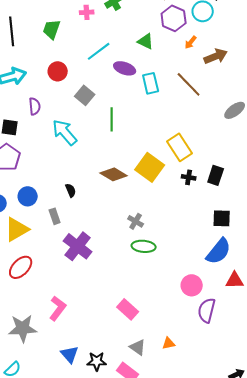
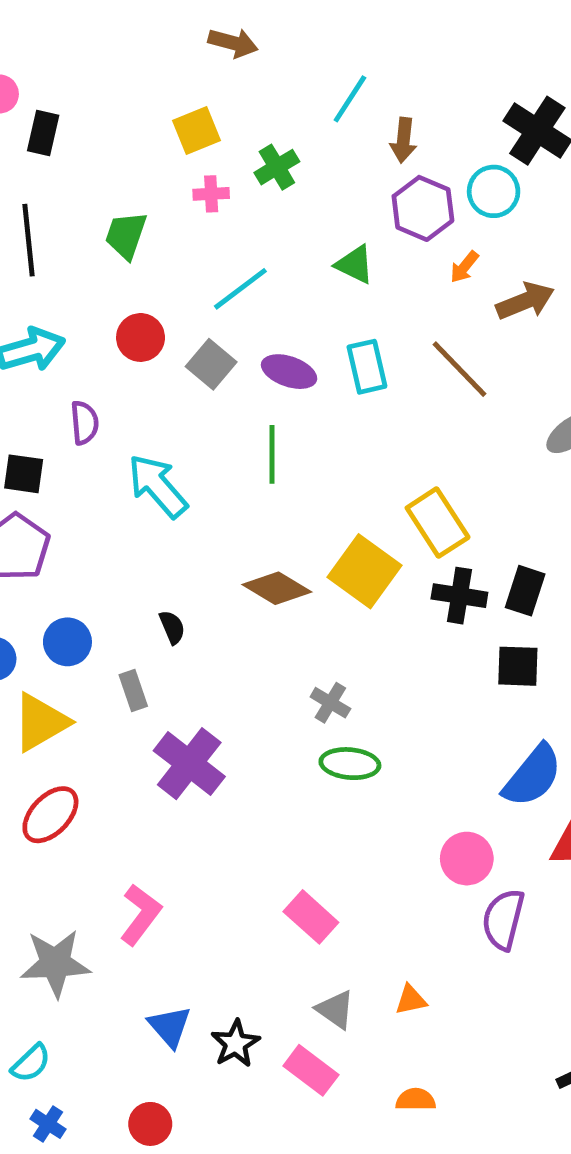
purple ellipse: (125, 68) -> (289, 372), moved
gray square: (85, 95) -> (211, 364), moved
black cross: (189, 177) -> (459, 596), size x1.5
black square: (222, 218) -> (518, 666), moved
black star: (97, 361) -> (235, 1044), turned -30

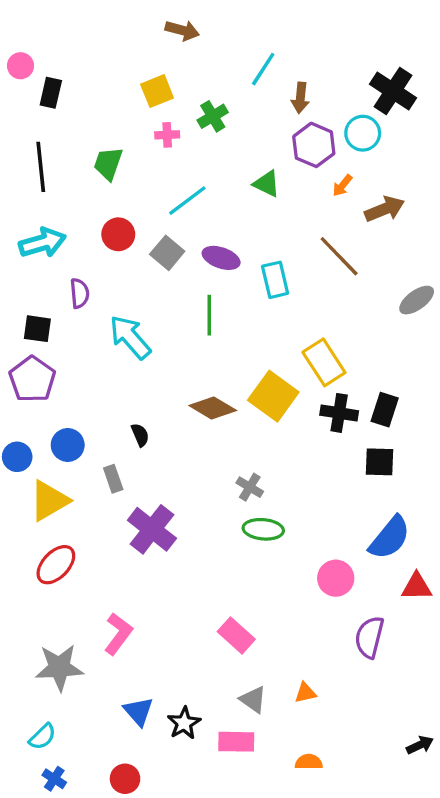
cyan rectangle: (367, 367) -> (275, 280), moved
pink circle: (467, 859) -> (336, 578), moved
pink rectangle: (311, 1070) -> (236, 742), turned -36

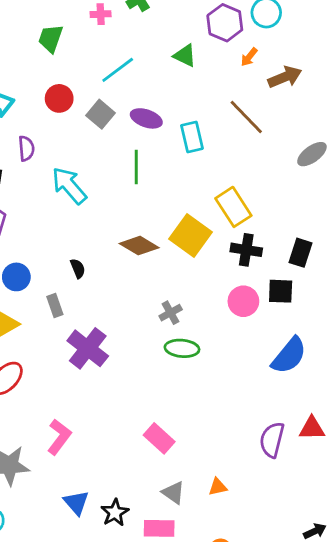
black rectangle: (385, 410) -> (301, 253), moved
gray cross: (250, 487) -> (171, 313), turned 30
pink circle: (336, 578) -> (243, 301), moved
red triangle: (417, 587) -> (312, 428), moved

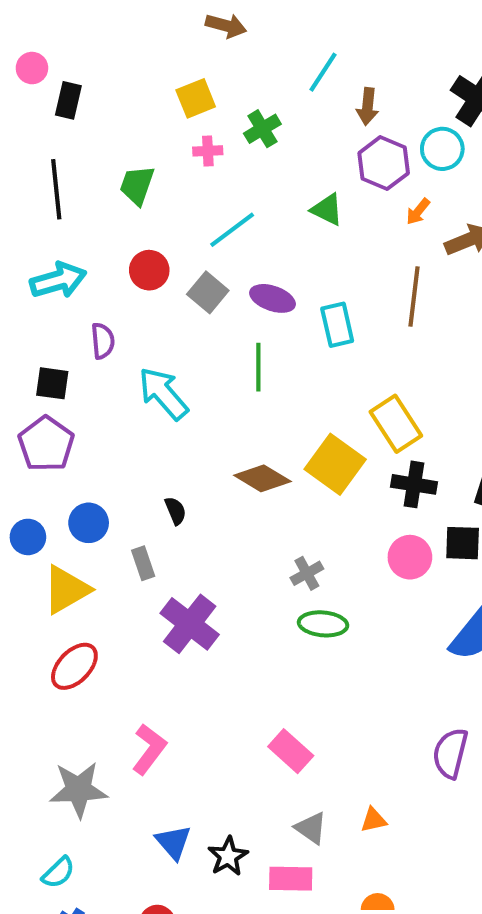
brown line: (246, 117) -> (414, 296), turned 51

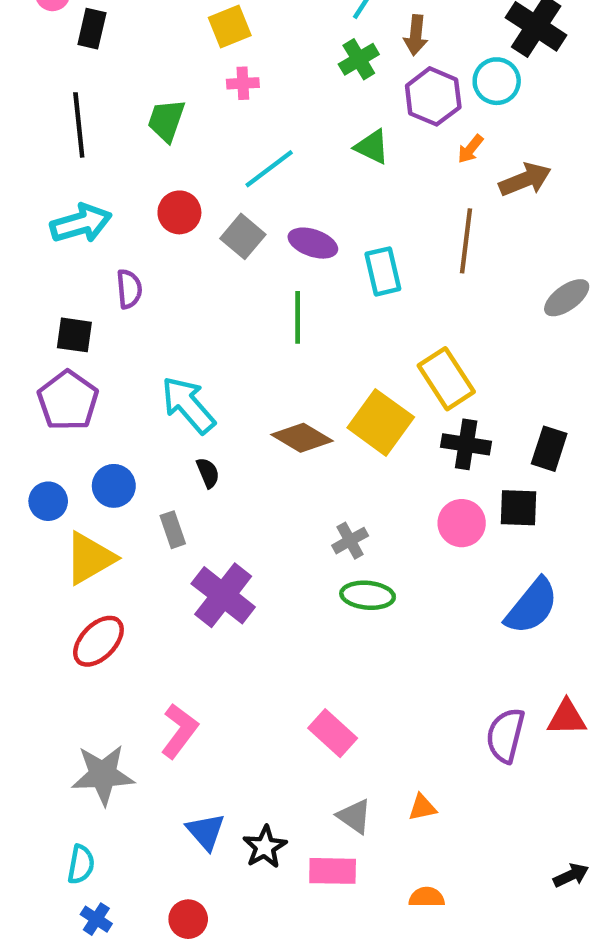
green cross: (262, 129) -> (359, 59), moved
cyan arrow: (163, 393) -> (188, 405), moved
cyan semicircle: (58, 872) -> (81, 864), turned -36

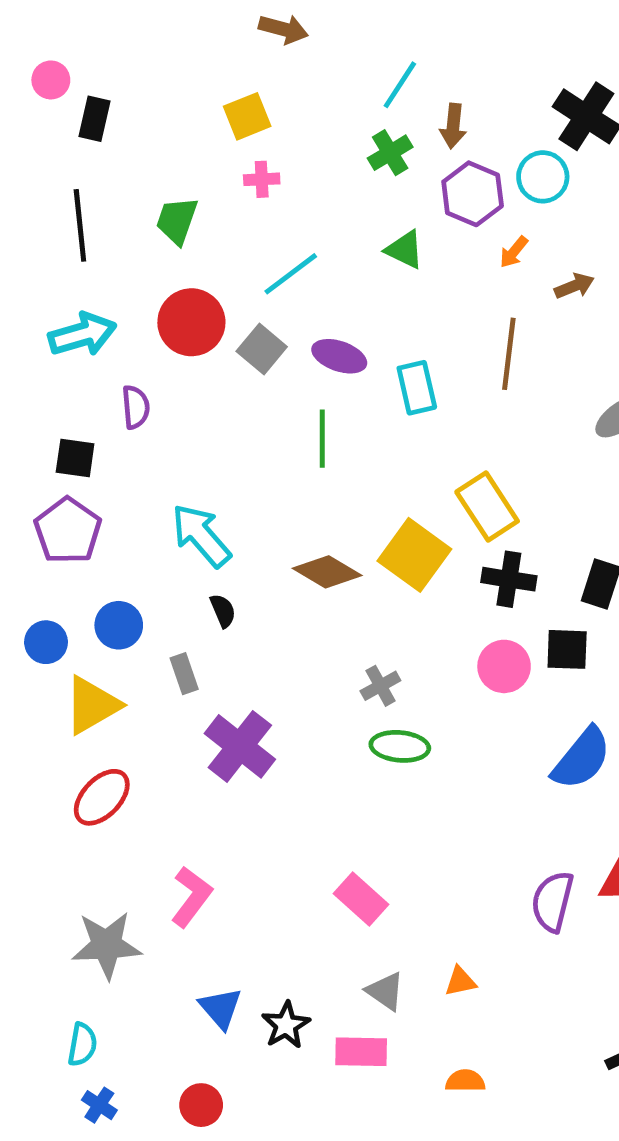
brown arrow: (525, 180) -> (574, 286), size x0.7
red circle: (179, 212) -> (191, 322), size x1.4

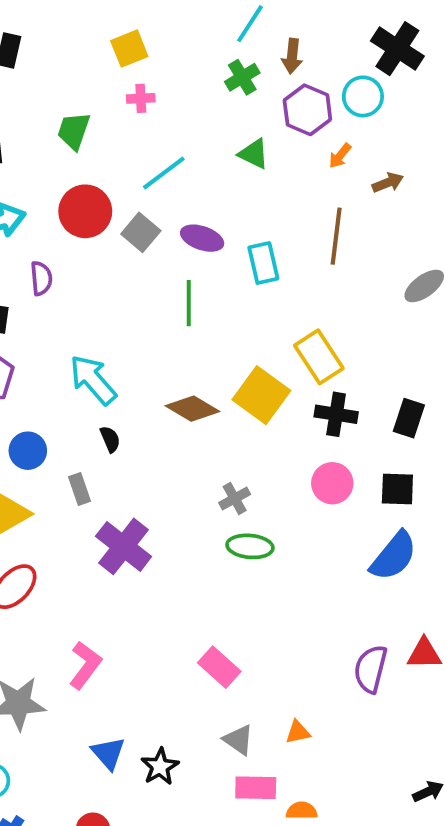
black square: (567, 649) -> (397, 489), moved
pink rectangle: (361, 1052) -> (256, 788), moved

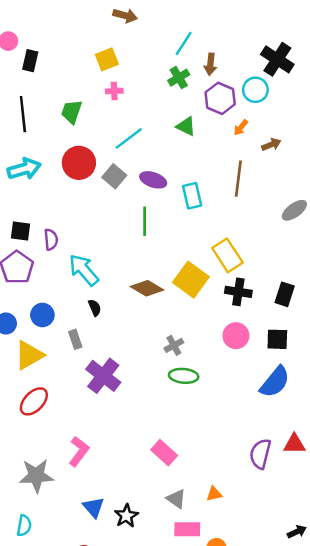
purple semicircle: (41, 278) -> (51, 240), moved

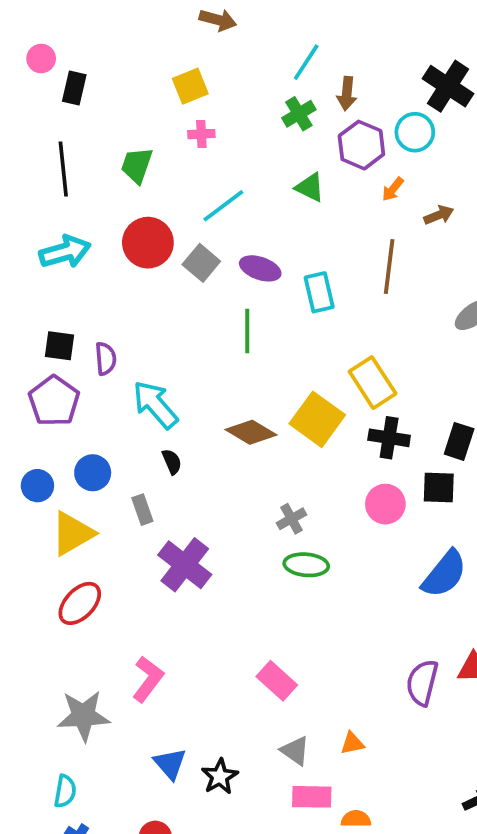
black square: (277, 339) -> (439, 487), moved

